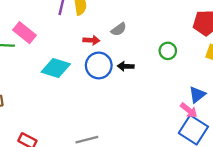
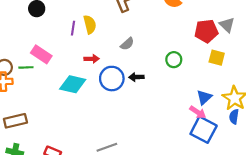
red arrow: (91, 40) -> (92, 59), moved

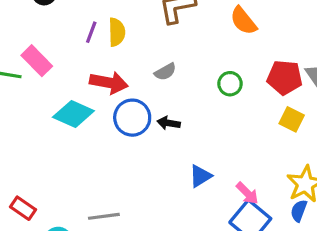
red arrow: (92, 59) -> (109, 83), size x1.6
green circle: (174, 60) -> (230, 84), moved
blue triangle: (204, 97) -> (200, 176), moved

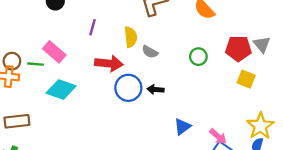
yellow semicircle: (117, 32) -> (131, 37), moved
gray semicircle: (165, 72) -> (150, 52), turned 63
cyan diamond: (73, 114) -> (61, 89), moved

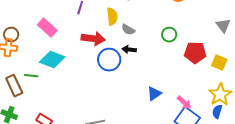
red pentagon: (238, 49) -> (195, 53), moved
green line: (36, 64) -> (31, 76), moved
yellow square: (246, 79) -> (219, 63), moved
black arrow: (156, 90) -> (129, 50), moved
brown rectangle: (17, 121) -> (14, 86), turned 70

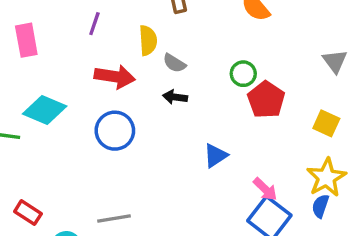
pink rectangle: (47, 28) -> (26, 40), moved, turned 36
red pentagon: (195, 53) -> (266, 100), moved, turned 30
blue circle: (109, 60) -> (115, 131), moved
blue triangle: (154, 94) -> (215, 156), moved

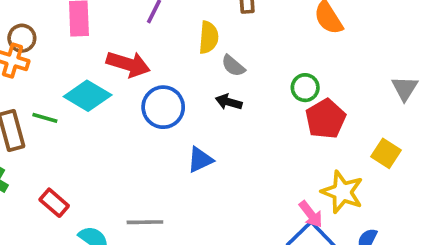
red arrow: (115, 77) -> (128, 64), moved
blue circle: (115, 131) -> (163, 107), moved
blue triangle: (215, 156) -> (200, 160), moved
yellow star: (326, 177) -> (342, 192), moved, turned -30

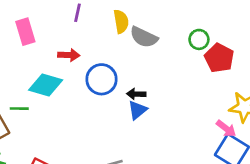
red arrow: (128, 64) -> (69, 55), size x0.7
gray semicircle: (233, 66) -> (144, 37), size x1.5
black arrow: (229, 102) -> (136, 94), moved

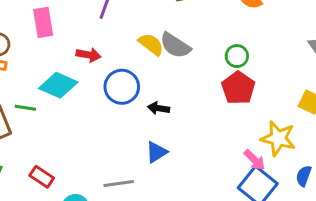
yellow semicircle: (121, 21) -> (151, 44), moved, turned -50
red pentagon: (219, 58) -> (238, 88), moved
blue triangle: (137, 110) -> (156, 152), moved

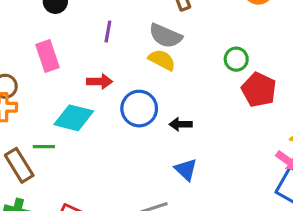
gray semicircle: (175, 45) -> (165, 36), moved
green circle: (237, 56) -> (236, 59), moved
blue triangle: (156, 152) -> (186, 170), turned -35

